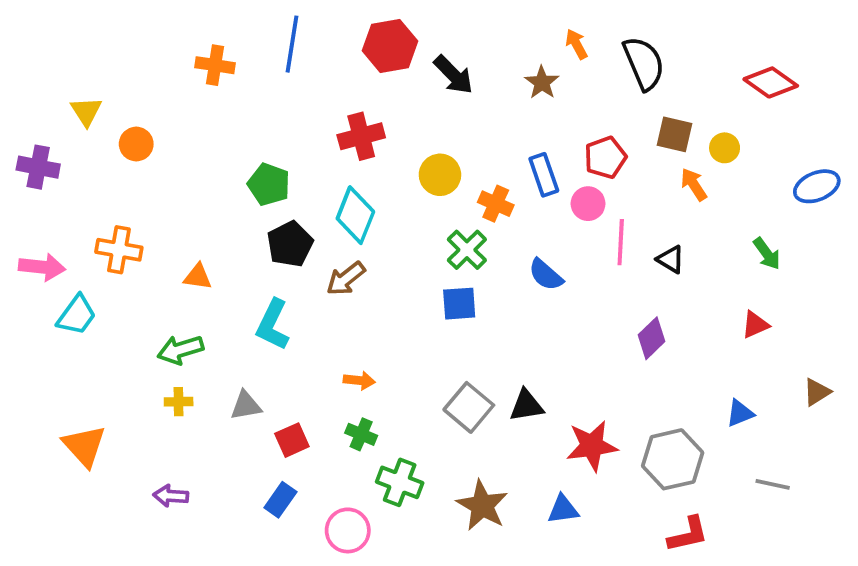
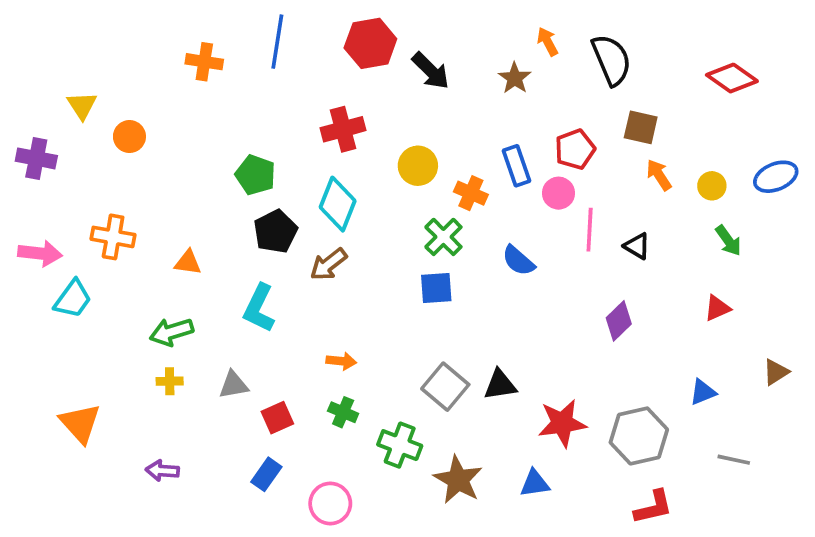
yellow circle: (725, 148) -> (712, 186), moved
green cross: (400, 482) -> (400, 445), moved

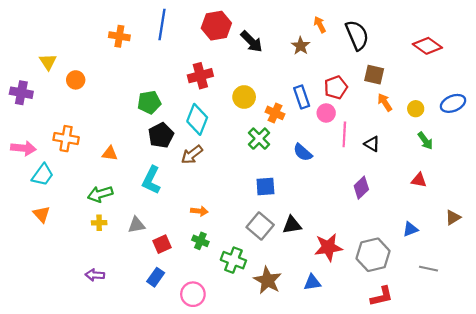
green pentagon: (255, 175) -> (149, 102), turned -30
blue square: (436, 288) -> (265, 187), moved
red triangle: (717, 308) -> (419, 180), turned 35
orange triangle: (80, 423) -> (42, 214), moved, size x0.7

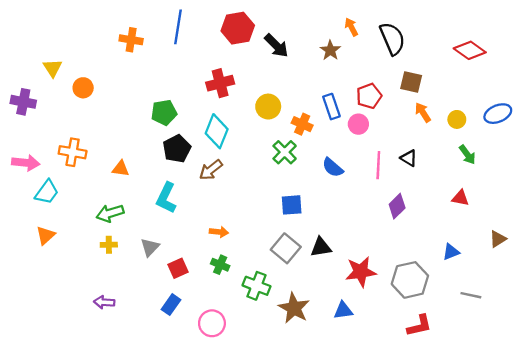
pink line: (344, 134) -> (378, 165), moved
orange triangle: (42, 214) -> (46, 235), turned 30
gray triangle: (136, 225) -> (150, 247), turned -36

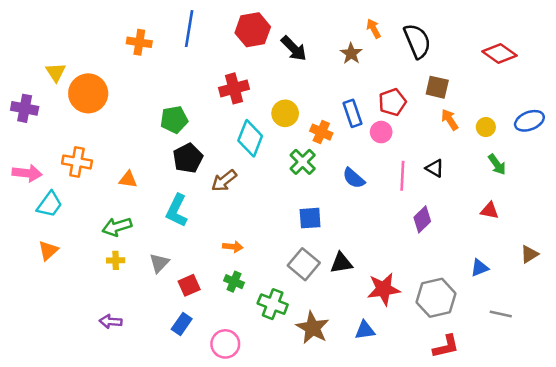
orange circle: (83, 88) -> (88, 93), size x1.8
cyan diamond: (217, 131) -> (250, 138), moved

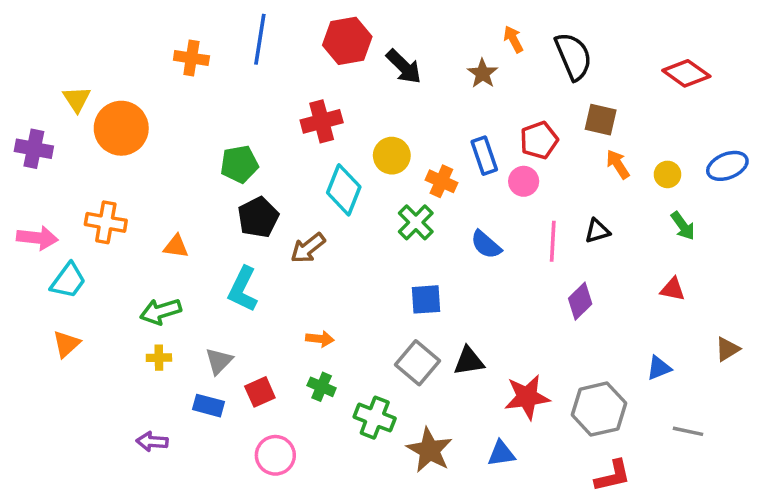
black triangle: (435, 168) -> (597, 231), turned -48
blue rectangle: (182, 324) -> (209, 406), moved, turned 70
pink circle: (225, 344) -> (275, 455), moved

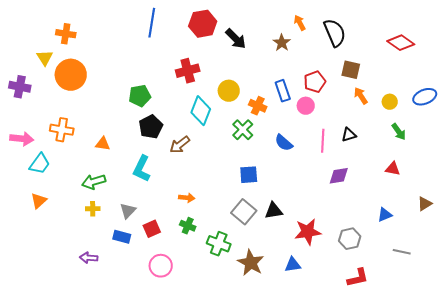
orange cross: (191, 58) -> (66, 34), moved
purple diamond: (580, 301) -> (339, 176), turned 35
gray hexagon: (599, 409) -> (350, 239), size x0.7

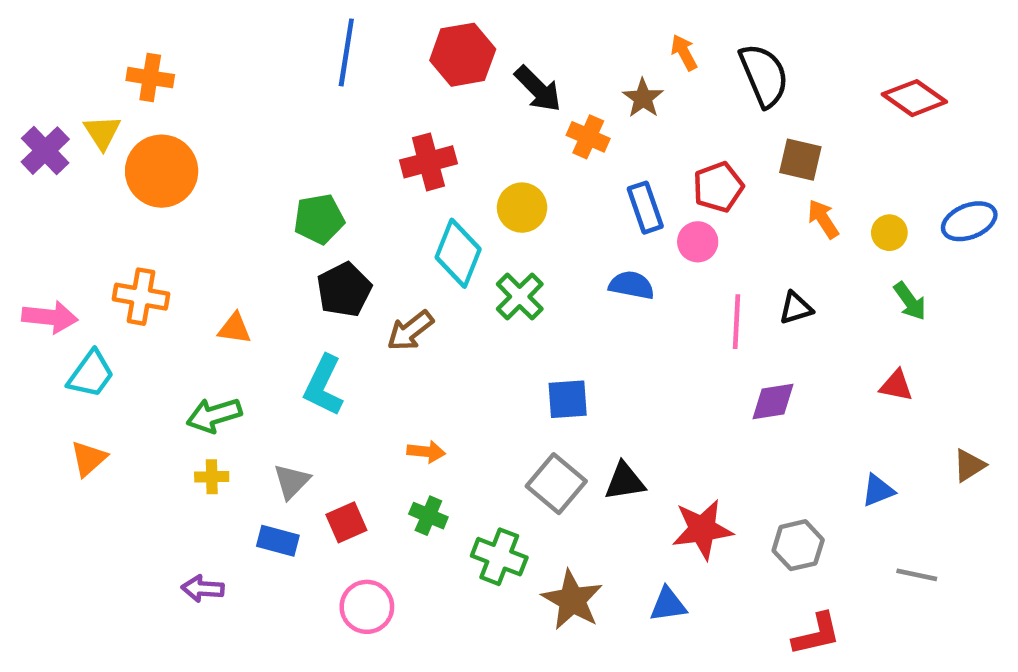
purple cross: (20, 87) -> (45, 151), moved, turned 35
orange cross: (258, 106) -> (588, 137), moved
green cross: (243, 130) -> (520, 297), moved
blue semicircle: (284, 143) -> (632, 285), moved, turned 150

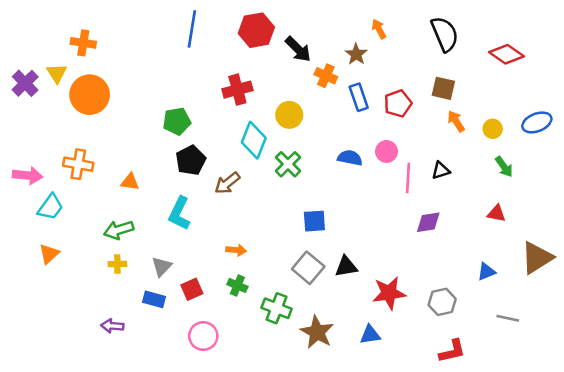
black semicircle: (764, 75) -> (445, 34), moved
blue rectangle: (645, 208) -> (359, 97), moved
pink circle: (698, 242) -> (387, 152), moved
brown triangle: (969, 465) -> (537, 258), size x1.8

